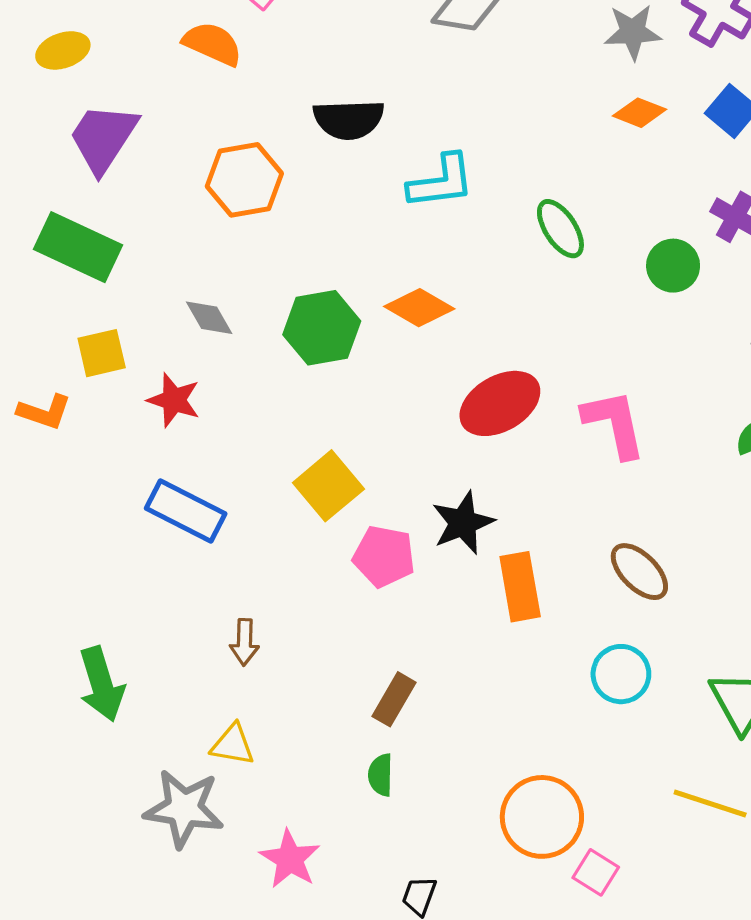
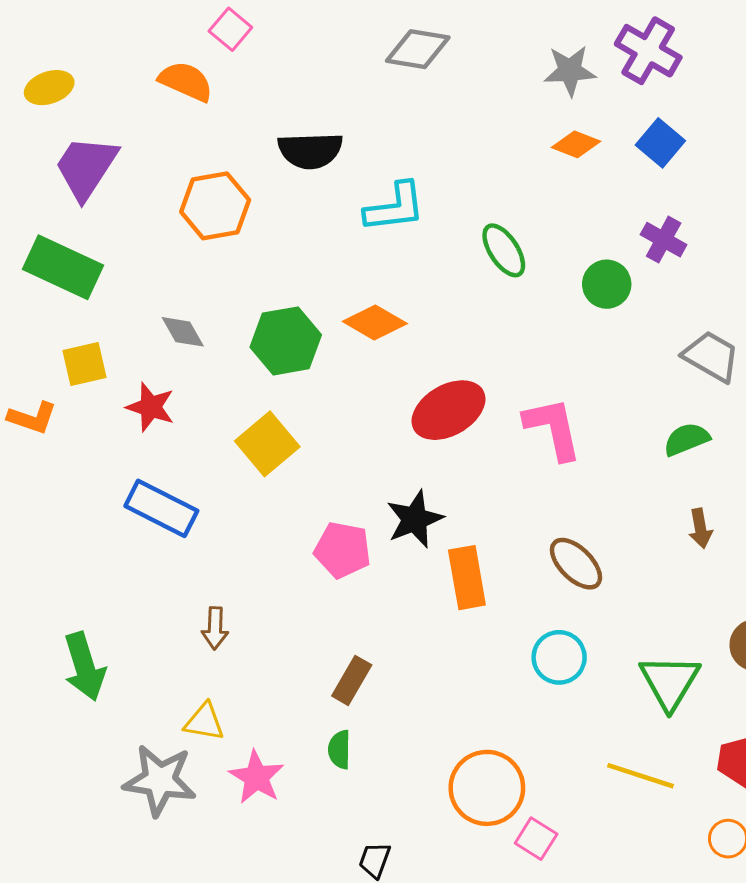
yellow square: (328, 486) -> (267, 444), moved
pink star: (290, 859) -> (257, 777), moved

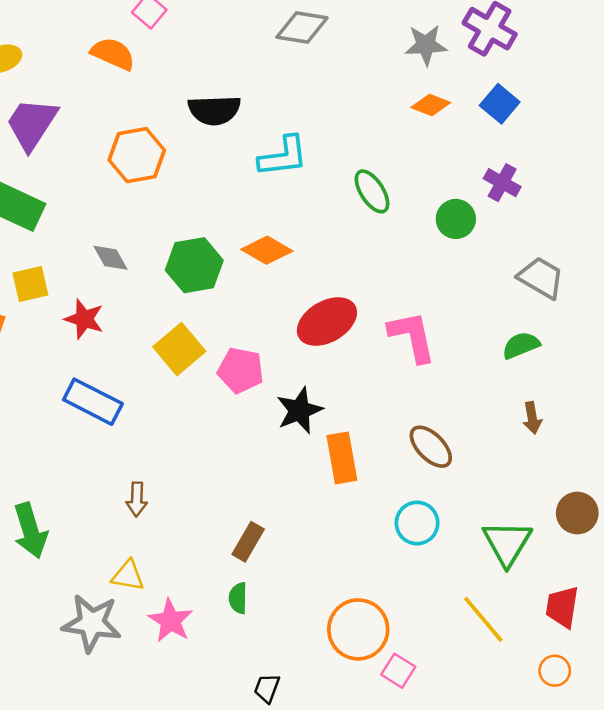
pink pentagon: (343, 550) -> (241, 370), moved
yellow line: (640, 776) -> (483, 619), turned 32

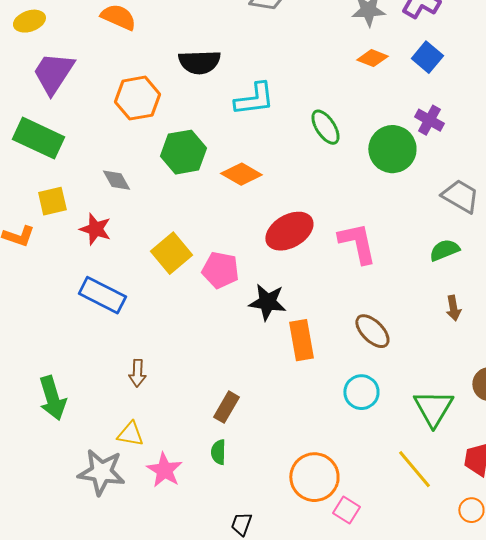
green circle: (456, 219) -> (392, 149), size x1.5
green hexagon: (194, 265) -> (183, 152), moved
black star: (299, 410) -> (267, 302), turned 30

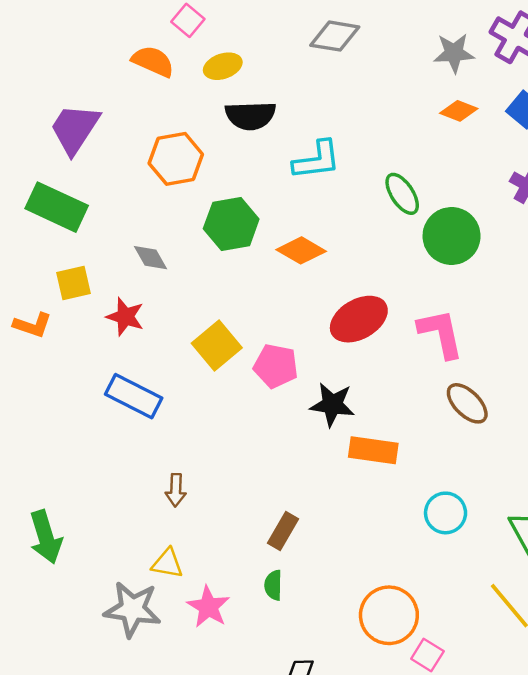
yellow ellipse: (29, 21) -> (223, 66), moved
green circle: (392, 149) -> (452, 236), moved
brown ellipse: (372, 331) -> (467, 403), moved
orange rectangle: (301, 340) -> (373, 450), turned -72
green arrow: (52, 398) -> (46, 537), moved

